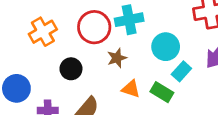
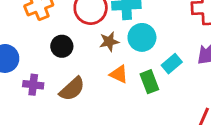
cyan circle: (166, 47) -> (142, 37), moved
green rectangle: (162, 92) -> (149, 82), turned 30

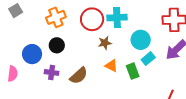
cyan circle: (142, 37) -> (141, 40), moved
black circle: (62, 46) -> (57, 45), moved

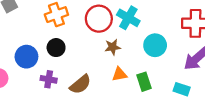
cyan cross: (117, 18) -> (128, 18), turned 30
cyan rectangle: (148, 59) -> (182, 89), moved, turned 56
orange triangle: (111, 66) -> (119, 74), turned -40

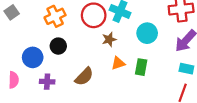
purple cross: (49, 79) -> (47, 82), moved
green rectangle: (144, 82) -> (141, 67), turned 35
cyan rectangle: (182, 89) -> (186, 69), moved

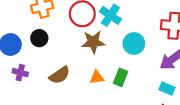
brown star: (109, 39) -> (93, 42), size x1.5
orange triangle: (118, 63) -> (97, 77), moved

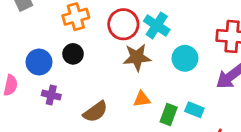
brown semicircle: (60, 75) -> (95, 112), moved
green rectangle: (121, 77) -> (169, 115), moved
cyan rectangle: (167, 88) -> (194, 110), moved

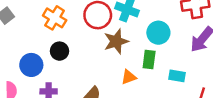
orange cross: (76, 17) -> (55, 18), turned -30
green rectangle: (169, 115) -> (149, 59), moved

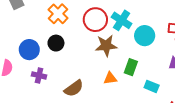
cyan circle: (158, 33) -> (145, 36), moved

